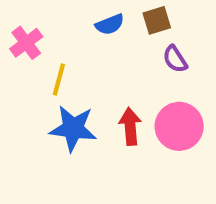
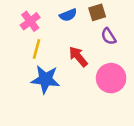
pink cross: (26, 43) -> (30, 21), moved
red arrow: (130, 126) -> (78, 57), moved, turned -35

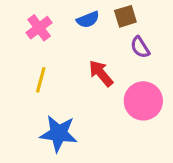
yellow line: (37, 49) -> (41, 80), moved
blue star: (45, 79) -> (59, 134), moved

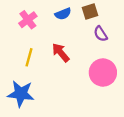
red arrow: (101, 73) -> (61, 53), moved
blue star: (59, 134) -> (21, 94), moved

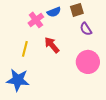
pink cross: (28, 20) -> (36, 20), moved

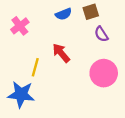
pink cross: (36, 20) -> (20, 26), moved
yellow line: (25, 49) -> (35, 67), moved

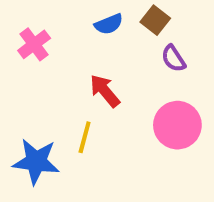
brown square: (91, 12) -> (155, 20), turned -35
yellow line: (35, 67) -> (85, 137), moved

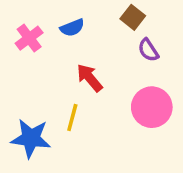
blue semicircle: (109, 24) -> (72, 28), moved

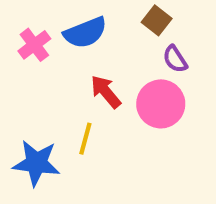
blue semicircle: (72, 28) -> (85, 33), size x1.5
pink circle: (152, 107) -> (161, 104), moved

